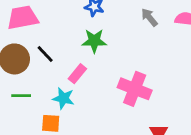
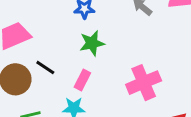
pink cross: (135, 89) -> (144, 83), turned -32

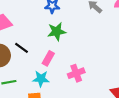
pink cross: (144, 83) -> (76, 73), moved, size x0.7

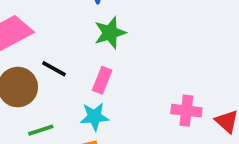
pink cross: (76, 73) -> (186, 111), moved, turned 35

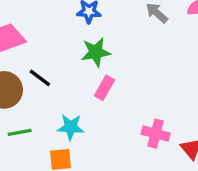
pink rectangle: (102, 80) -> (104, 88), moved

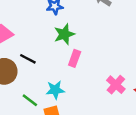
green line: (20, 132) -> (30, 100), moved, turned 56
pink cross: (156, 134) -> (116, 85), turned 36

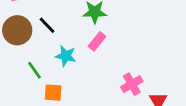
cyan star: (55, 90) -> (66, 56), moved

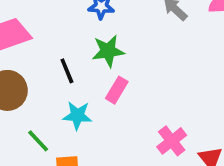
black line: (47, 25) -> (67, 71), moved, turned 30

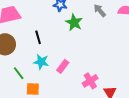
green star: (108, 51) -> (74, 22), moved, turned 30
pink rectangle: (117, 90) -> (63, 66), moved

